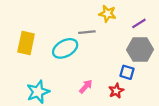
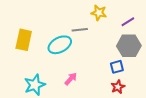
blue square: (127, 72) -> (117, 67), turned -32
pink arrow: (86, 86) -> (71, 79), moved
red star: (116, 91) -> (118, 87), moved

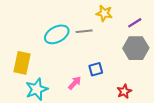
yellow rectangle: (24, 40) -> (22, 63), moved
cyan ellipse: (60, 45) -> (57, 34), moved
blue square: (117, 67) -> (96, 69), moved

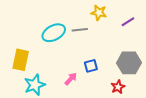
gray hexagon: (136, 48) -> (129, 63), moved

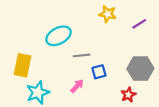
gray line: (80, 30) -> (81, 55), moved

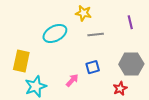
yellow star: (108, 14) -> (83, 13), moved
purple line: (139, 24) -> (130, 22), turned -72
gray line: (81, 55) -> (96, 35), moved

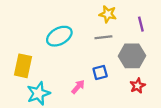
yellow star: (83, 13) -> (108, 14), moved
gray hexagon: (131, 64) -> (132, 56), moved
red star: (120, 88) -> (138, 86), moved

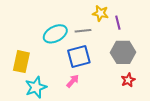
purple line: (141, 24) -> (118, 23), moved
gray line: (103, 37) -> (83, 31), moved
blue square: (100, 72) -> (79, 56), moved, size x1.6

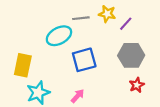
purple line: (118, 23) -> (126, 24), turned 56
gray line: (83, 31) -> (81, 18), moved
pink arrow: (73, 81) -> (78, 96), moved

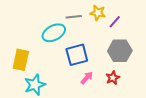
red star: (137, 85) -> (113, 78), moved
pink arrow: (78, 96) -> (87, 78), moved

